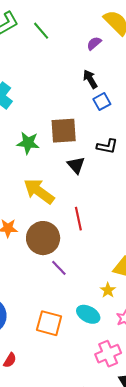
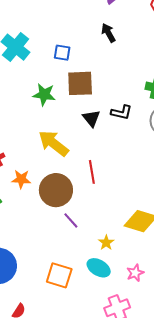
blue square: (102, 102) -> (62, 53), moved, turned 36
black L-shape: (107, 146) -> (121, 112), moved
yellow star: (108, 290) -> (106, 243), moved

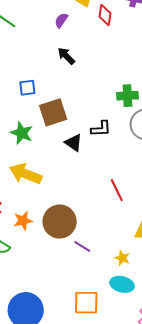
green star: (44, 95) -> (22, 133), turned 30
yellow arrow: (53, 143) -> (25, 174), moved
red line: (92, 172) -> (117, 190), moved

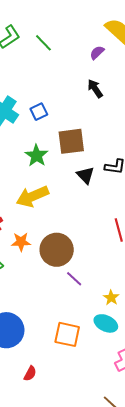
blue square: (27, 88) -> (39, 112), moved, turned -30
yellow arrow: (25, 174) -> (32, 196), turned -56

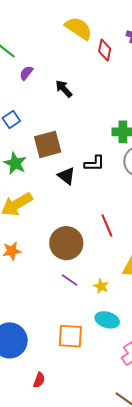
purple semicircle: (97, 53) -> (26, 73), moved
brown circle: (57, 250) -> (66, 243), moved
yellow star: (111, 298) -> (101, 286), moved

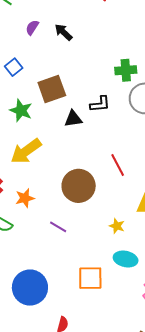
purple semicircle: (26, 73) -> (32, 27), moved
black triangle: (66, 176) -> (73, 119), turned -42
purple line: (70, 280) -> (58, 227), moved

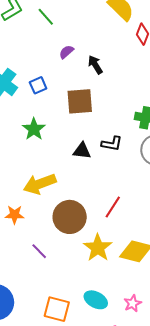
brown square: (52, 89) -> (80, 101), moved
yellow arrow: (26, 151) -> (40, 184), moved
red line: (118, 165) -> (113, 207), turned 45
yellow star: (117, 226) -> (98, 248), moved, size x1.8

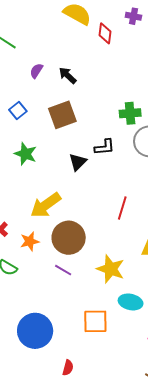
black triangle: (82, 151) -> (78, 162), turned -36
brown circle: (70, 217) -> (69, 238), moved
yellow star: (98, 248) -> (111, 269), moved

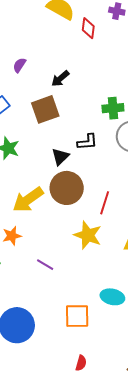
black arrow: (68, 75) -> (60, 79), moved, turned -84
brown circle: (69, 238) -> (67, 188), moved
yellow star: (111, 269) -> (88, 235), moved
red semicircle: (68, 368) -> (81, 363), moved

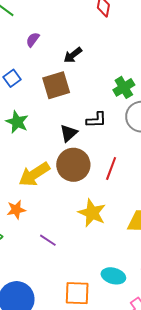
green cross: (113, 108) -> (124, 87), turned -30
red line: (105, 203) -> (111, 168), moved

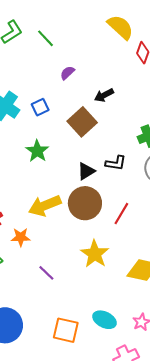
brown square: (56, 85) -> (82, 122), turned -36

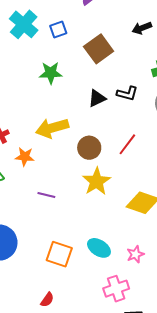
black arrow: (104, 95) -> (142, 28), moved
green star: (37, 151) -> (51, 73), turned 30
brown circle: (85, 203) -> (89, 148), moved, size x0.7
purple line: (46, 273) -> (46, 195), turned -36

